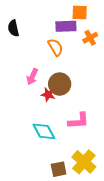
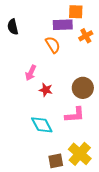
brown circle: (60, 84) -> (83, 88), moved

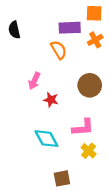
orange square: (76, 12) -> (94, 13), moved
brown circle: (83, 88) -> (90, 85), moved
yellow cross: (80, 154) -> (89, 151), moved, size x0.6

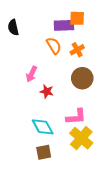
orange square: (94, 13) -> (77, 18), moved
orange cross: (95, 40) -> (77, 50), moved
yellow cross: (89, 151) -> (81, 138), size x1.6
brown square: (62, 178) -> (44, 152), moved

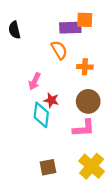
orange cross: (77, 50) -> (85, 67), moved, turned 32
brown circle: (82, 78) -> (88, 101), moved
cyan diamond: (43, 127) -> (41, 115), moved, turned 35
yellow cross: (81, 138) -> (92, 166), moved

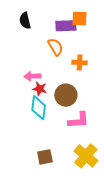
black semicircle: (14, 30) -> (25, 21), moved
pink arrow: (35, 81) -> (32, 76), turned 63
red star: (51, 100) -> (40, 89), moved
brown circle: (88, 101) -> (66, 95), moved

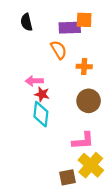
brown circle: (66, 95) -> (89, 101), moved
pink L-shape: (79, 120) -> (83, 141), moved
brown square: (45, 157) -> (67, 177), moved

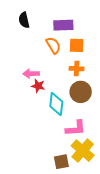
orange square: (84, 20) -> (77, 45), moved
orange cross: (84, 66) -> (77, 69), moved
cyan diamond: (41, 114) -> (56, 104), moved

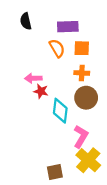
pink L-shape: (76, 128) -> (81, 136), turned -55
brown square: (61, 162) -> (55, 172), moved

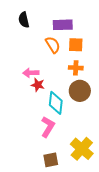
pink L-shape: (81, 136) -> (48, 127), moved

